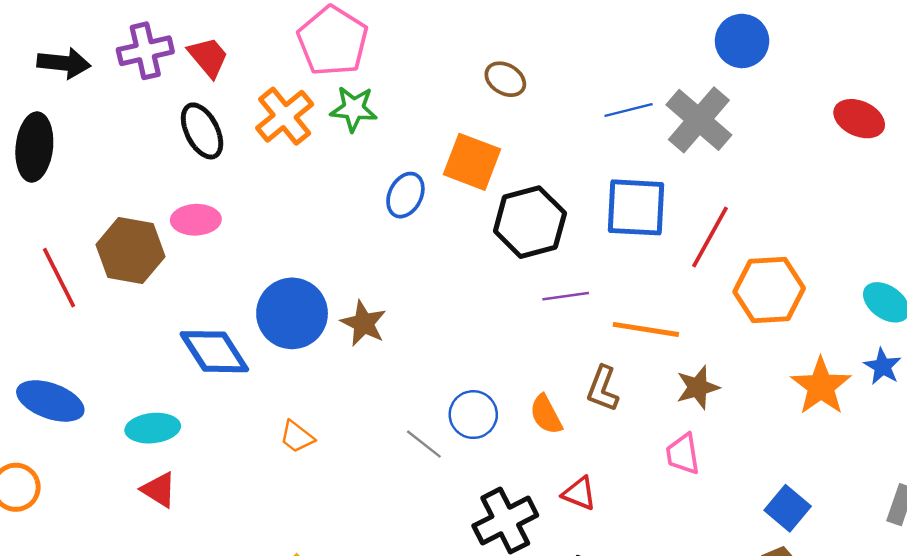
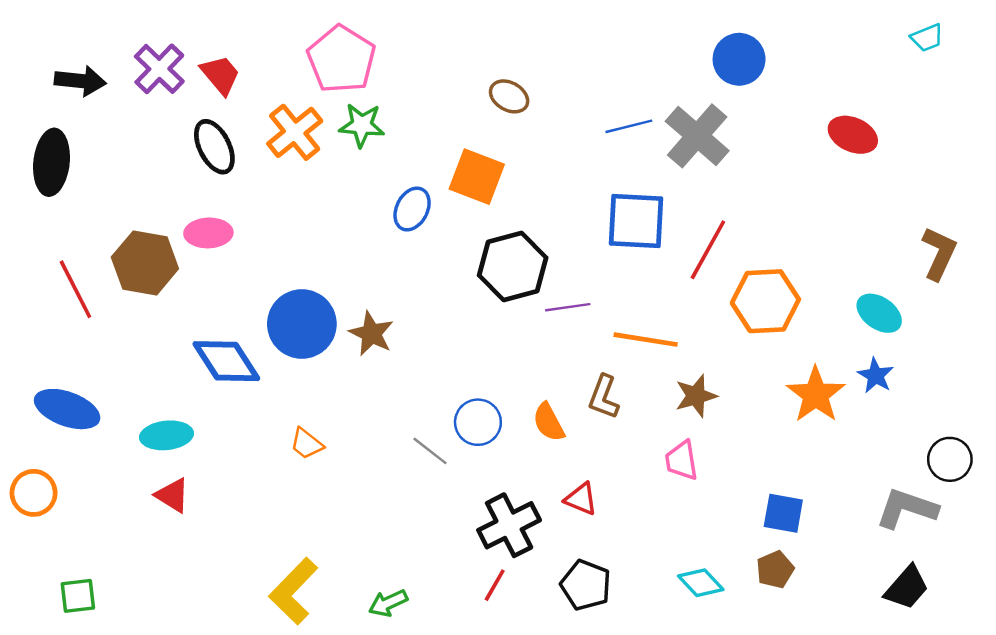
purple cross: (145, 51) -> (159, 69), turned -33
black hexagon: (530, 222) -> (513, 266), moved
blue square: (788, 508) -> (783, 513), turned -30

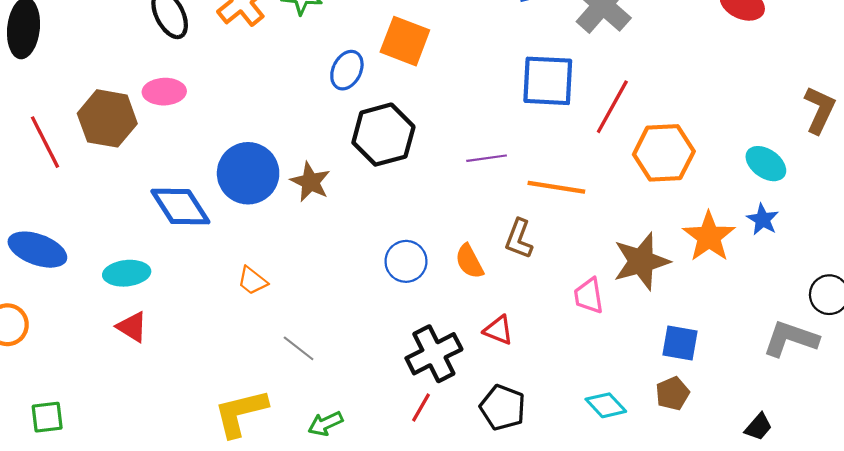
black hexagon: (513, 266) -> (383, 135), moved
brown star: (696, 396) -> (641, 261), moved, size x1.5
gray line: (430, 451) -> (299, 348), moved
black trapezoid: (907, 588) -> (758, 427), moved, size x0.7
yellow L-shape: (293, 591) -> (241, 413), turned 32

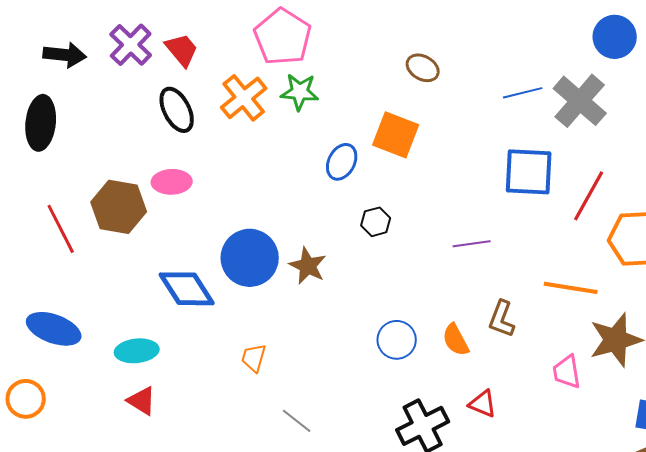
black hexagon: (383, 135) -> (376, 222), size x0.5
orange line: (556, 187) -> (571, 288), moved
orange trapezoid: (252, 281) -> (254, 358), turned 68

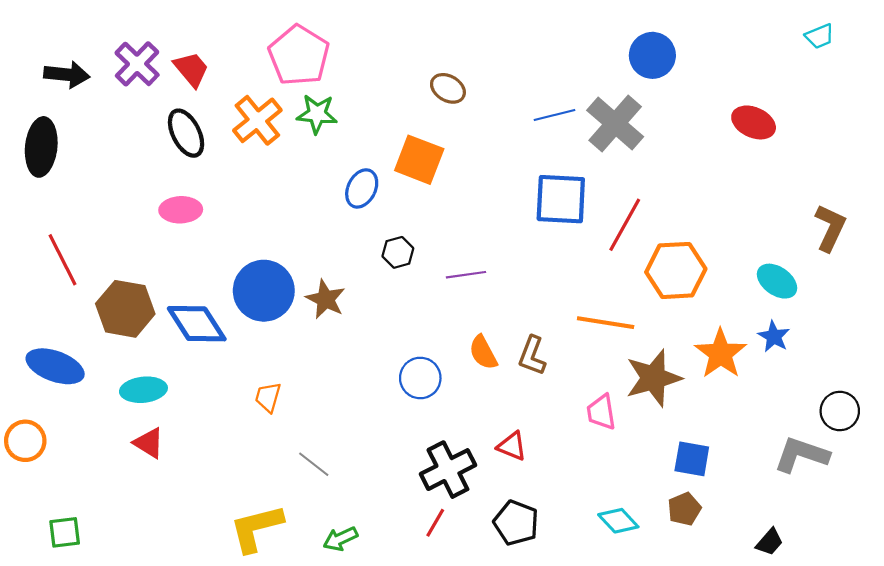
brown hexagon: (119, 207) -> (125, 309), moved
purple line: (472, 244) -> (466, 275), moved
orange semicircle: (456, 340) -> (483, 352), moved

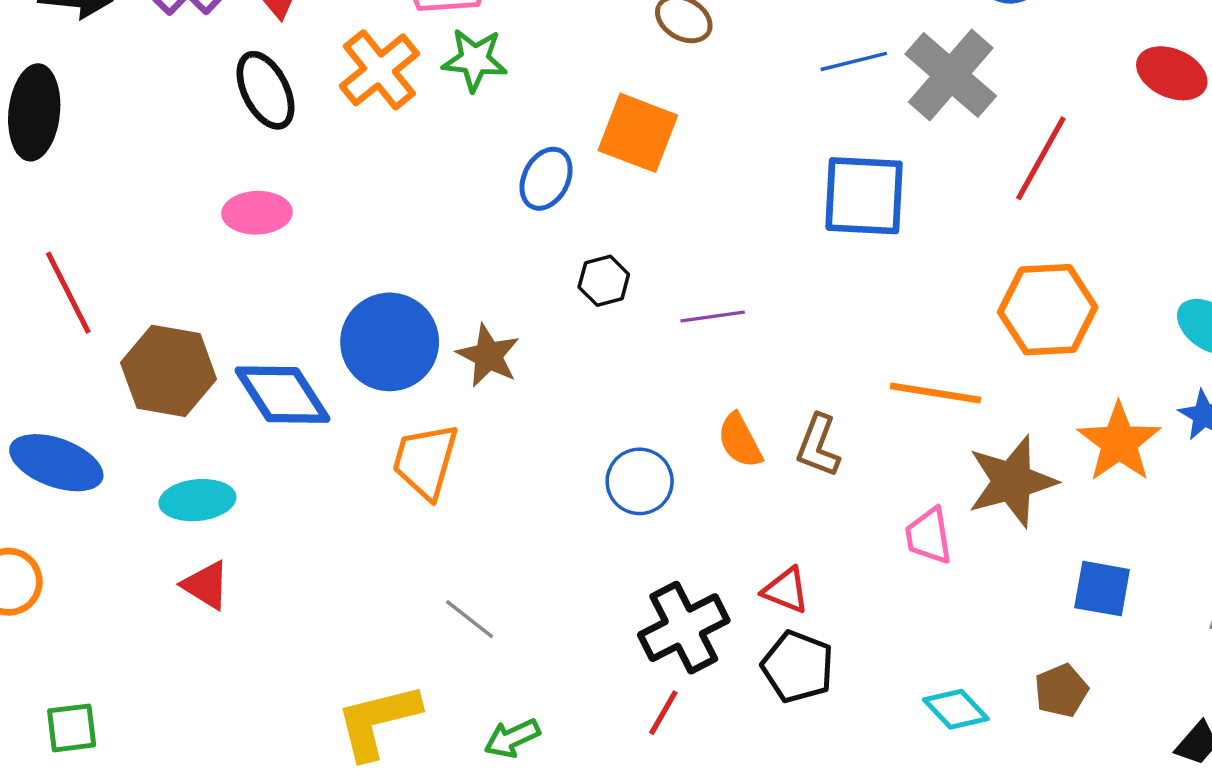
red line: (625, 225) -> (1041, 158), moved
orange trapezoid: (268, 397) -> (425, 461), moved, size x1.6
blue square: (692, 459) -> (1102, 589), moved
black pentagon: (516, 523) -> (798, 667), moved

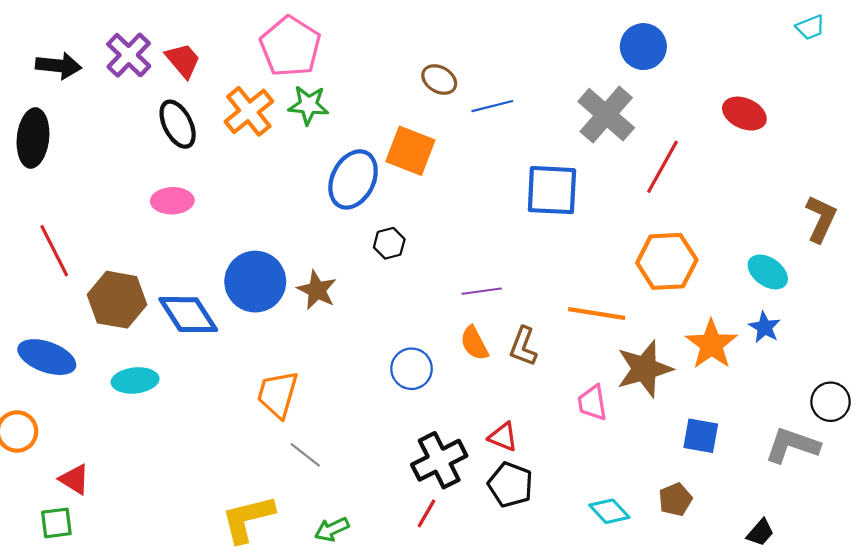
blue line: (854, 61) -> (492, 106), moved
blue ellipse: (546, 179) -> (353, 179), size x1.5
purple line: (713, 316) -> (482, 291), moved
orange trapezoid: (425, 461) -> (278, 394), moved
red triangle: (206, 585) -> (74, 479), moved

